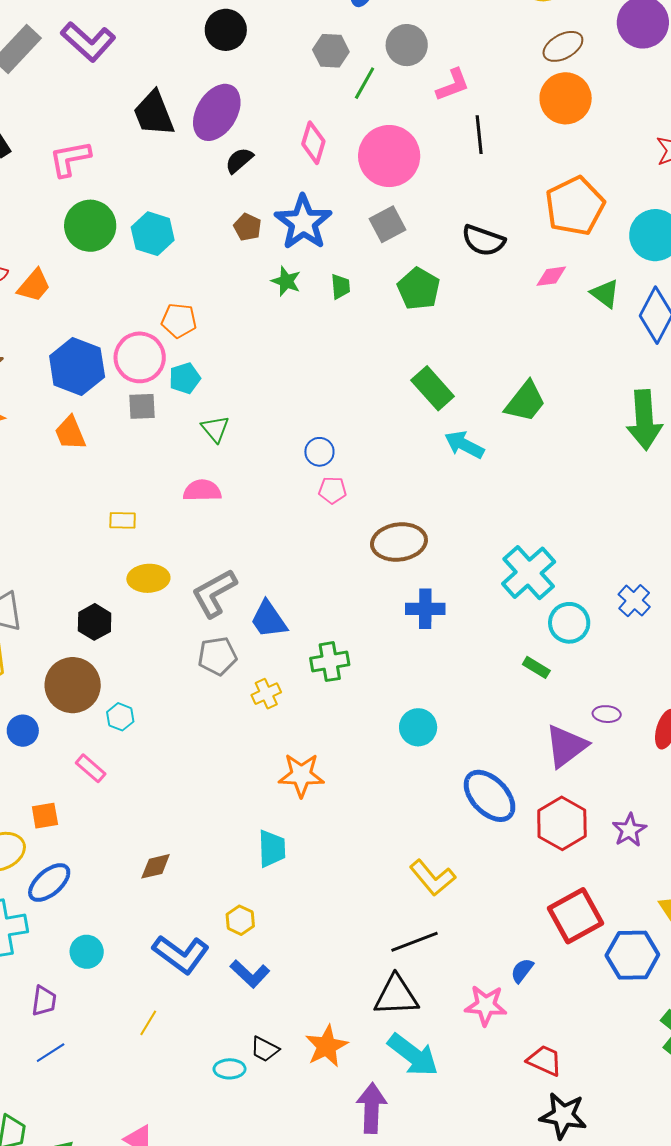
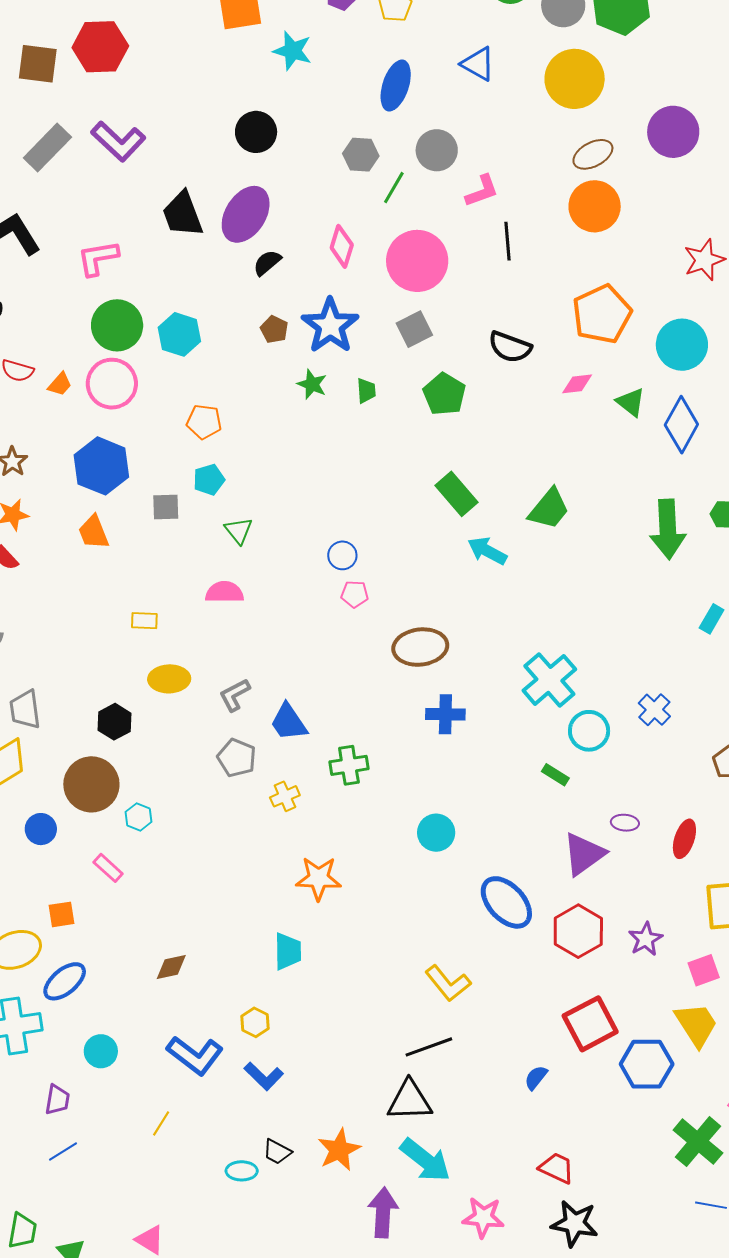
orange trapezoid: (34, 286) -> (60, 384), size x0.7
pink circle: (140, 357) -> (112, 384), moved
gray L-shape: (214, 593) -> (235, 695), size x0.7
gray pentagon: (217, 656) -> (237, 758), turned 30
pink star: (486, 1005) -> (483, 1217), moved

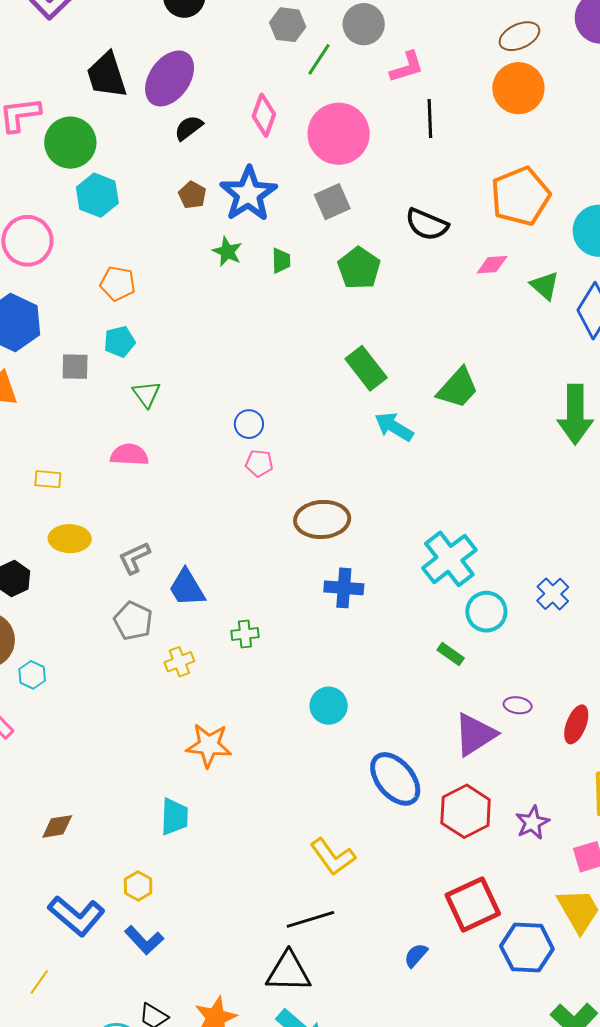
green circle: (117, 325) -> (70, 143), moved
green cross: (349, 765) -> (245, 634), size x0.7

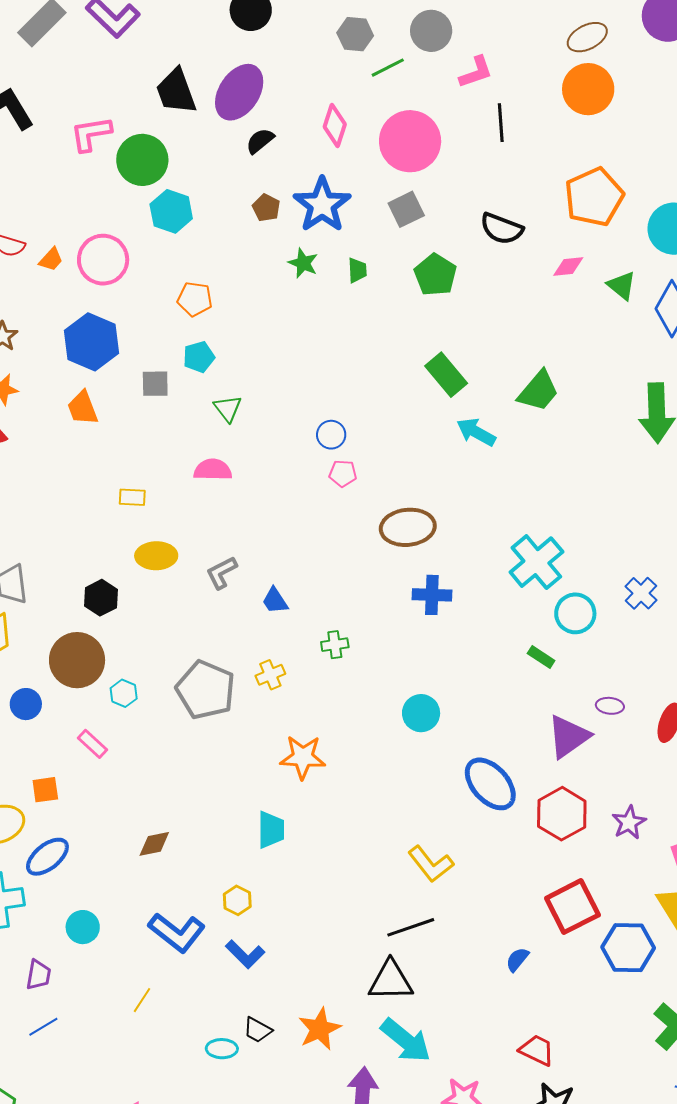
green line: (319, 59) -> (388, 68), turned 32
blue trapezoid: (187, 588) -> (275, 601), size x0.7
gray pentagon: (133, 621) -> (206, 690), moved, size x1.5

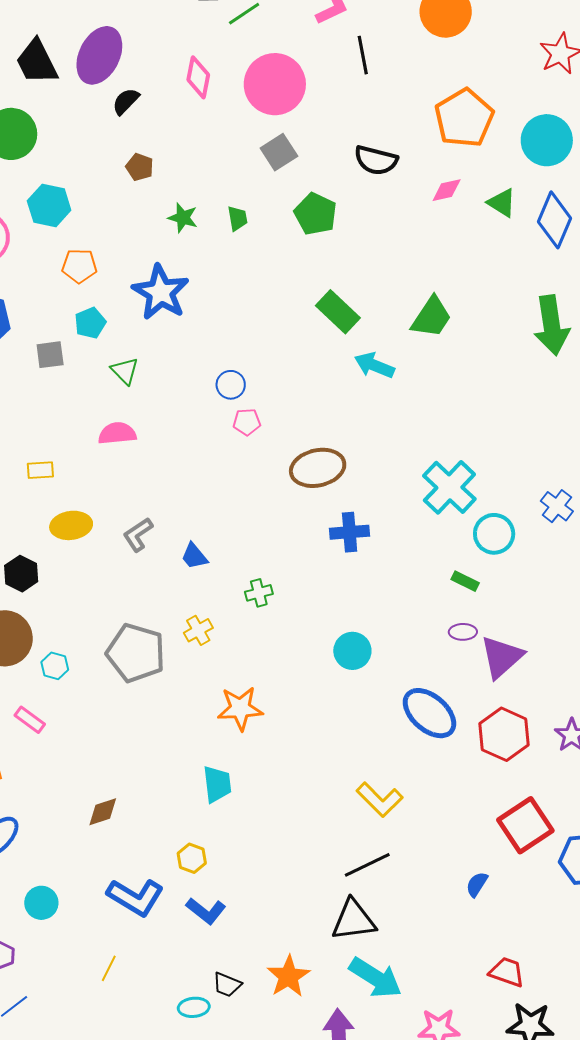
blue star: (322, 205) -> (161, 292), moved
cyan hexagon: (171, 211) -> (49, 205), moved
purple ellipse: (610, 706) -> (463, 632), moved

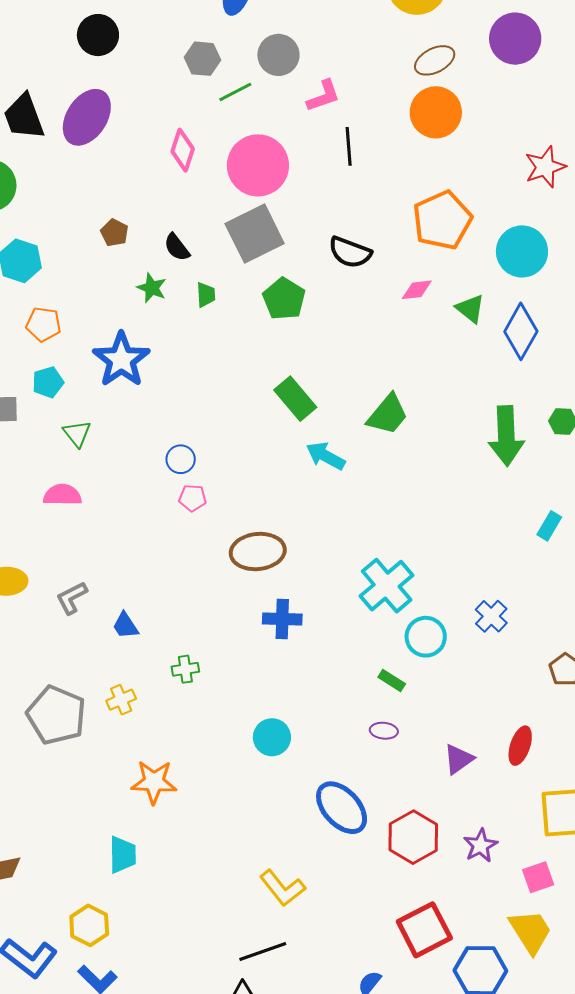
black semicircle: (126, 101) -> (177, 247), moved, turned -88
gray square: (279, 152) -> (255, 234), size x1.6
purple triangle: (502, 657) -> (458, 759), moved, size x0.7
yellow hexagon: (192, 858) -> (89, 925), size x1.4

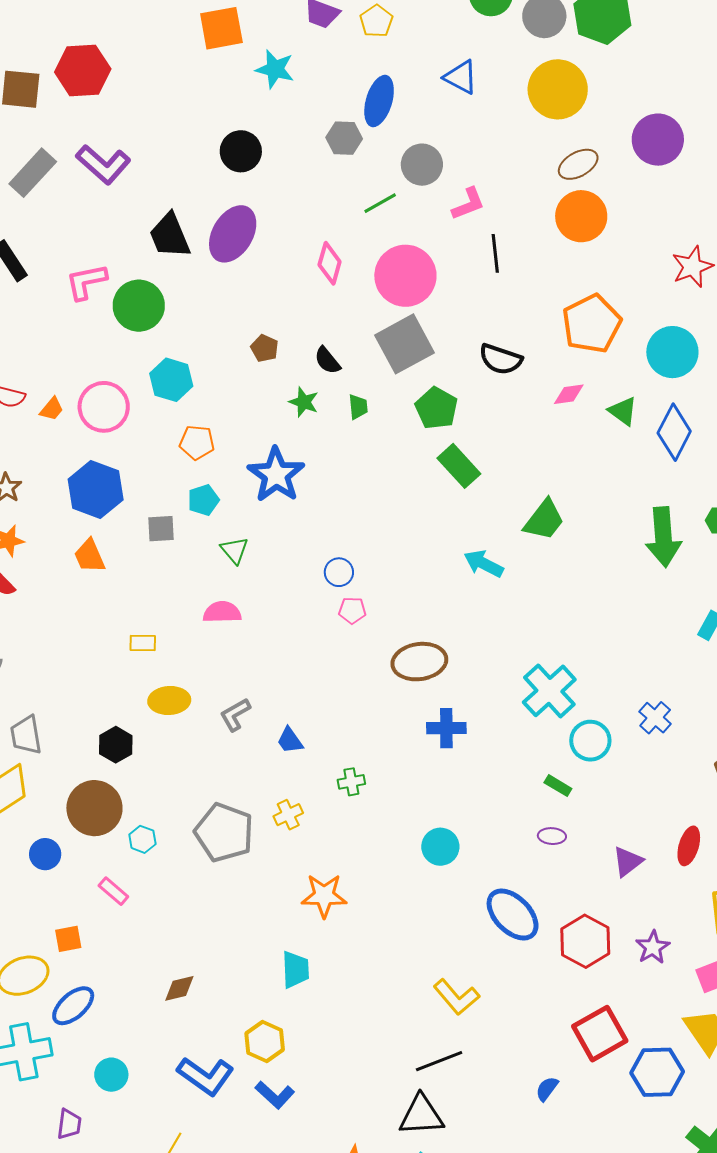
gray hexagon: (203, 59) -> (344, 138), moved
green rectangle: (295, 399) -> (459, 466), moved

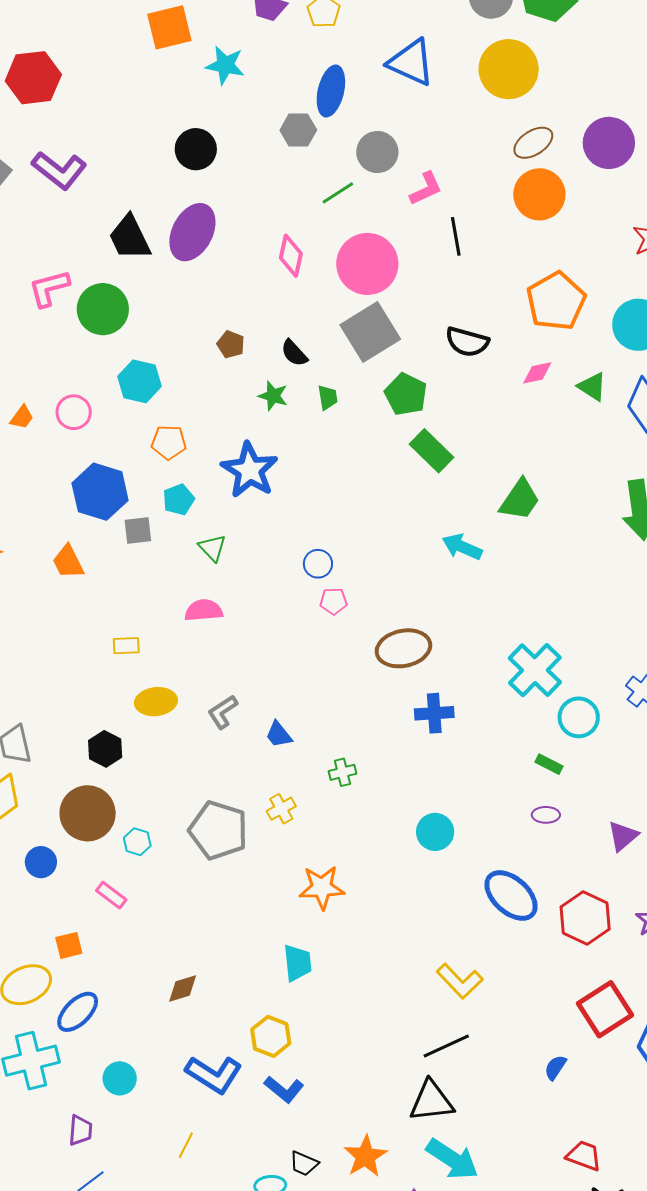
blue triangle: (461, 77) -> (411, 62), size x1.4
purple circle: (658, 140) -> (609, 143), moved
pink circle: (104, 407) -> (74, 412), size x0.7
blue hexagon: (96, 489) -> (100, 492), moved

